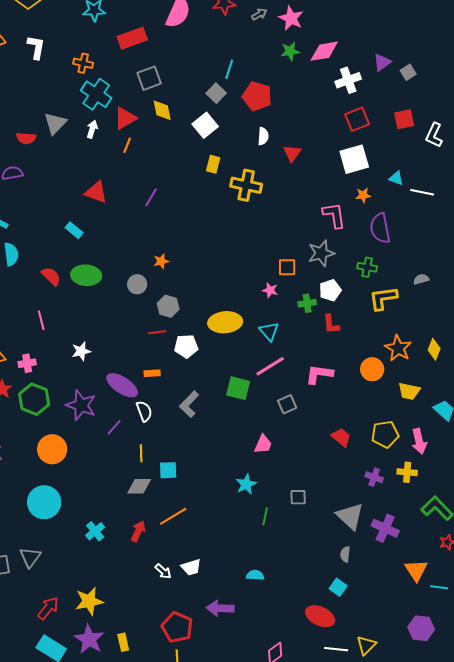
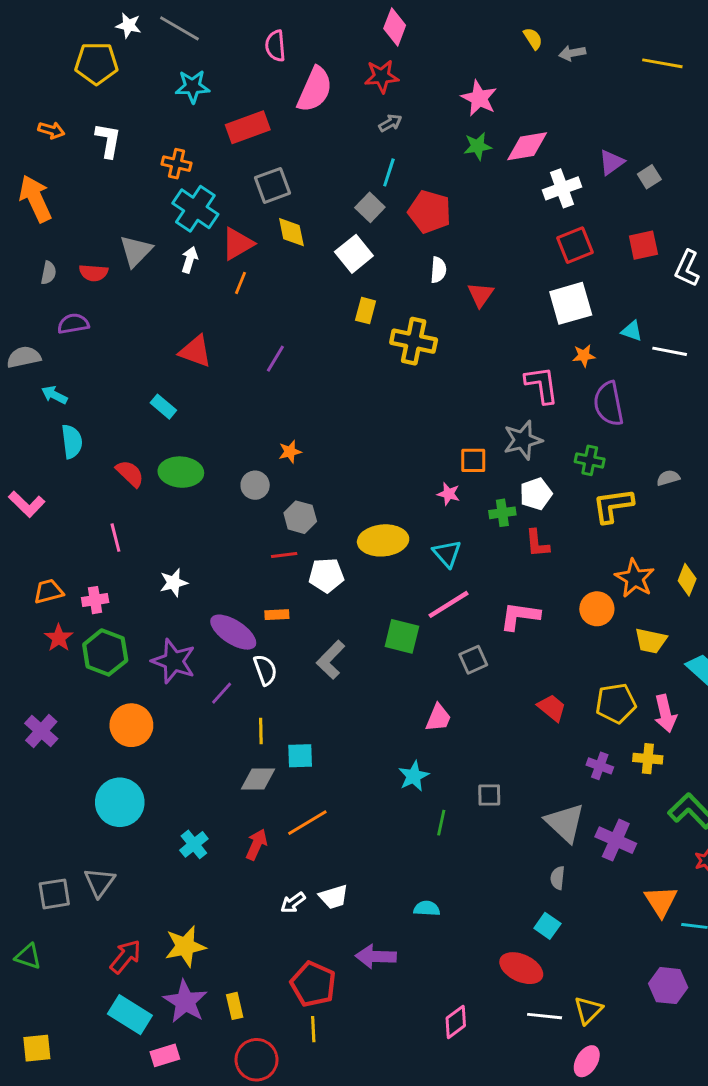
gray arrow: (259, 14) -> (390, 123), moved
white arrow: (163, 571) -> (293, 903), turned 102

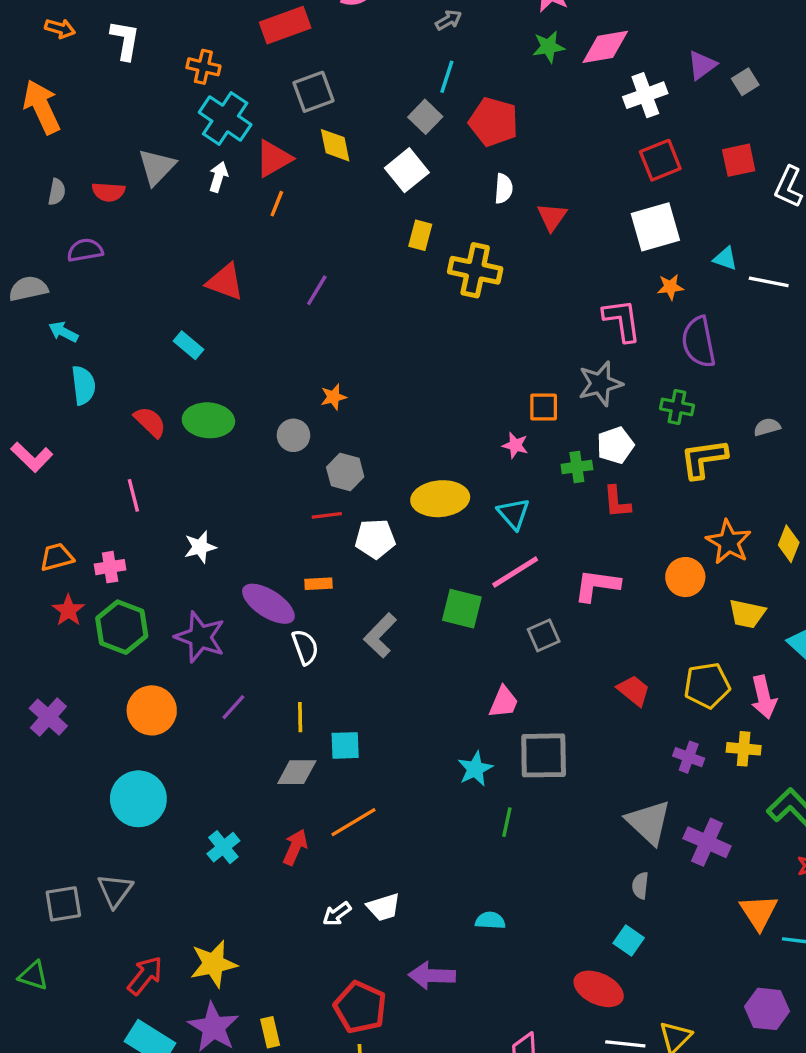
purple line: (222, 693) -> (233, 707), moved
gray square: (489, 795) -> (544, 755), moved, size x1.8

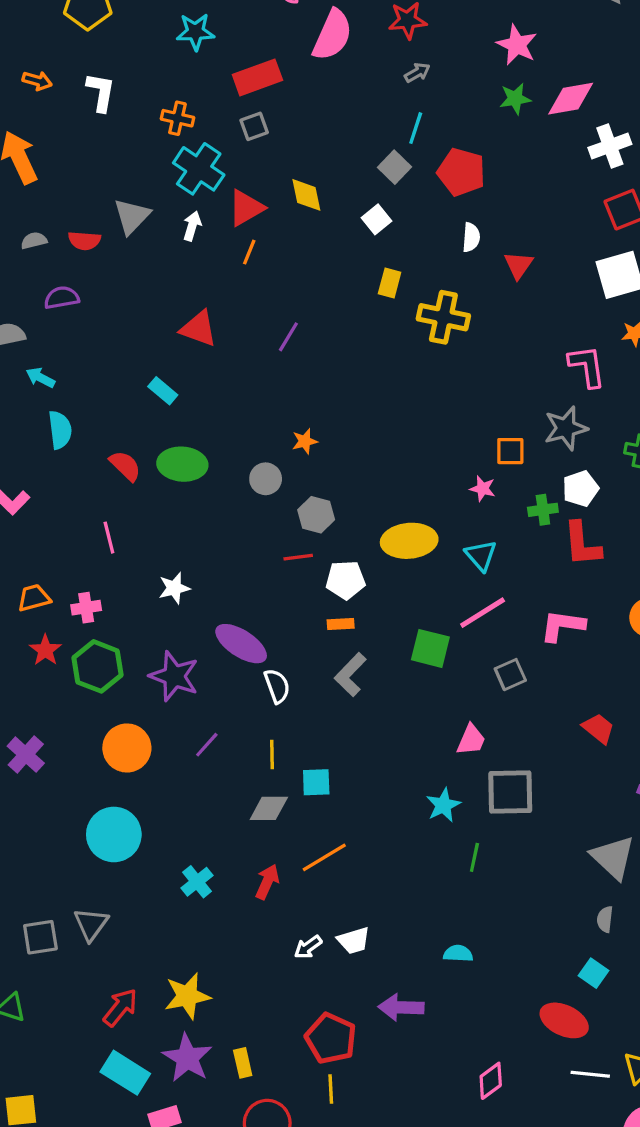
gray square: (313, 92) -> (254, 126), moved, size x0.7
white square: (407, 170) -> (377, 219), size x0.7
gray semicircle: (57, 192) -> (34, 241), turned -115
red L-shape: (617, 502) -> (582, 544), size x1.4
orange rectangle: (318, 584) -> (341, 624), moved

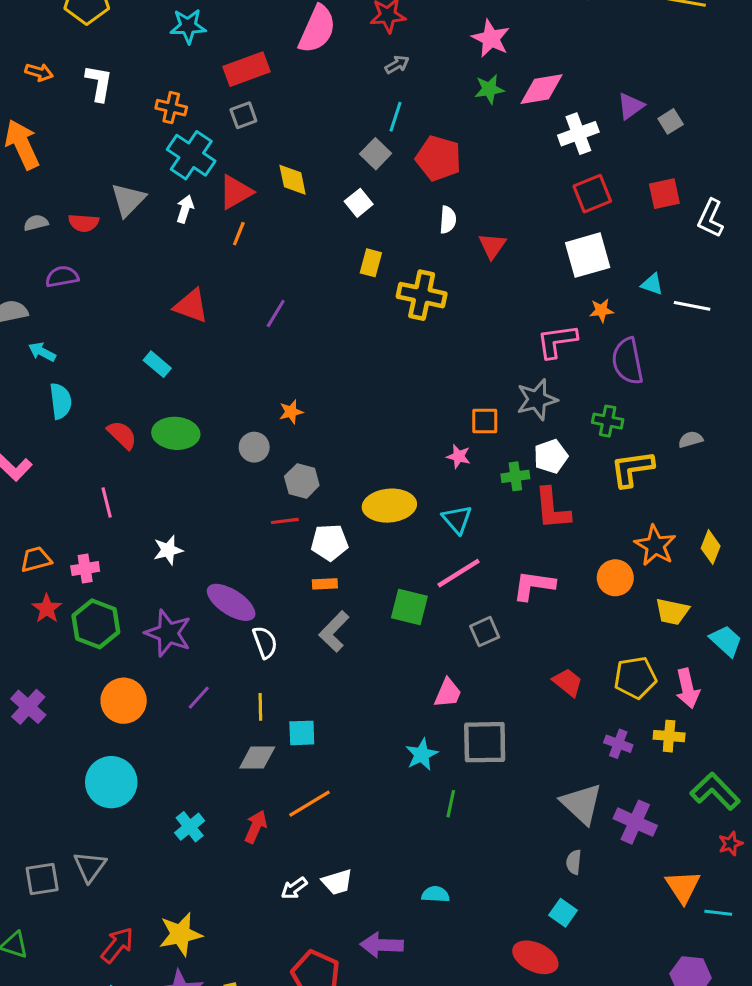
pink L-shape: (587, 366) -> (557, 341), turned -90

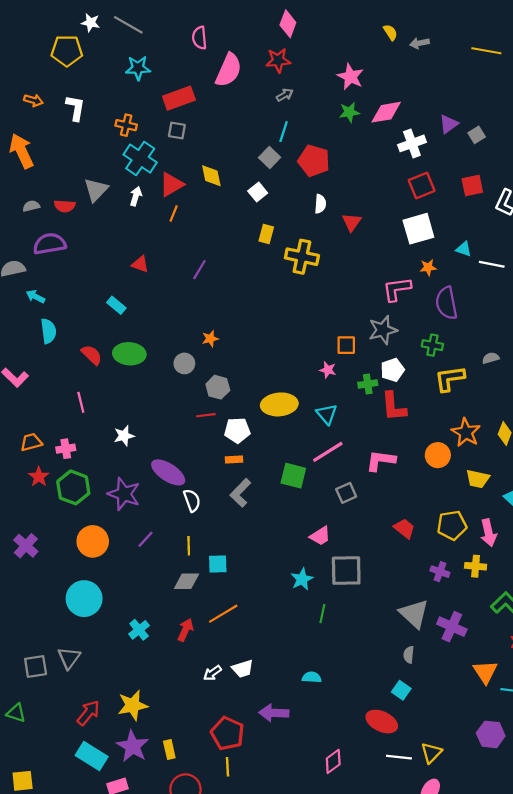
gray square: (243, 115) -> (177, 131), turned 30
purple semicircle: (62, 277) -> (50, 244), size x1.4
red triangle: (191, 306) -> (140, 264), size x0.7
pink trapezoid: (448, 693) -> (320, 536), turned 35

